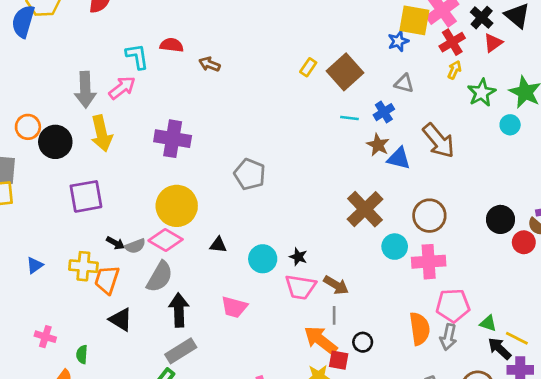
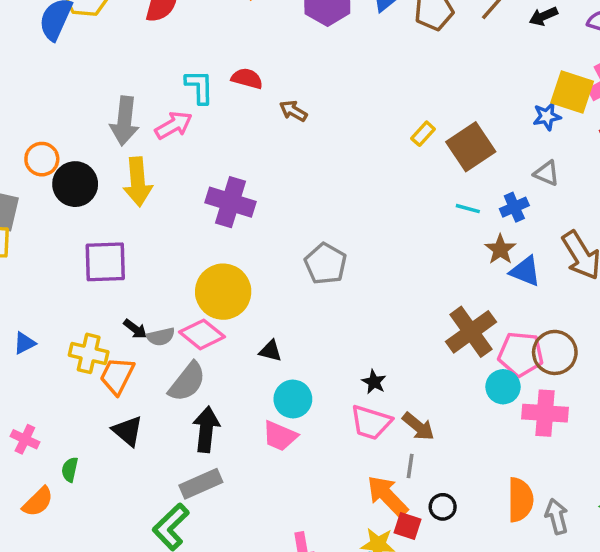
cyan circle: (263, 259) -> (293, 399), moved
pink pentagon: (453, 306) -> (521, 354), moved
gray arrow: (448, 337) -> (557, 516), turned 145

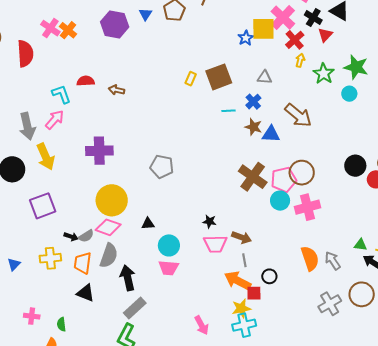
blue star: (547, 116) -> (246, 38), moved
brown square: (471, 147) -> (219, 77), turned 32
orange trapezoid: (117, 376) -> (83, 263), moved

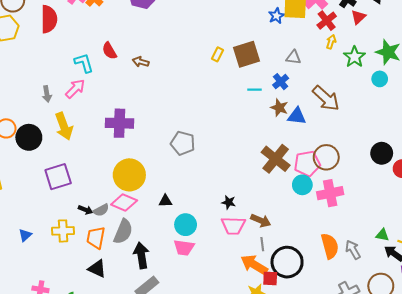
red semicircle: (86, 81) -> (109, 51), turned -120
gray arrow: (27, 126) -> (47, 94), size x0.6
black circle: (269, 276) -> (287, 262), size x2.0

